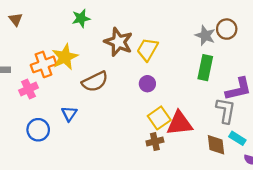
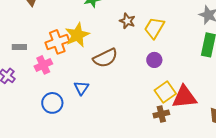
brown star: (118, 42) -> (127, 21), size x0.6

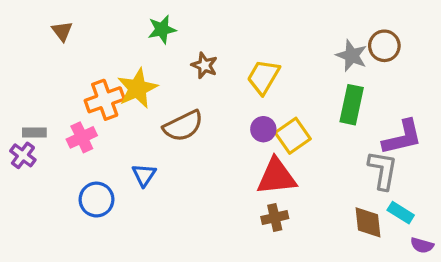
brown star: (127, 21) -> (204, 65), moved
gray rectangle: (19, 47) -> (34, 132), moved
yellow square: (165, 92) -> (293, 136), moved
red triangle: (184, 97) -> (276, 177), moved

